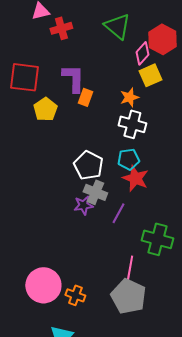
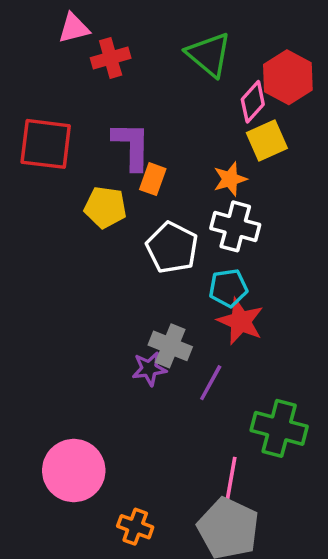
yellow pentagon: (45, 109) -> (105, 207), moved, turned -30
white pentagon: (88, 165) -> (172, 248), moved
pink circle: (43, 285) -> (74, 471), moved

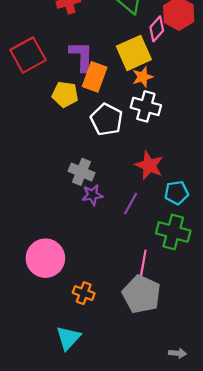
yellow square: (267, 140) -> (134, 53), moved, size x1.4
red square: (46, 144) -> (28, 55), turned -36
orange rectangle: (153, 179) -> (95, 77), size x1.5
cyan pentagon: (228, 288) -> (176, 193), moved
gray cross: (170, 346) -> (81, 172), moved

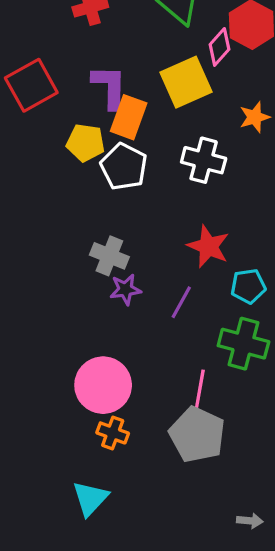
orange star: (143, 77) -> (255, 117), moved
white pentagon: (107, 120) -> (124, 167), moved
pink circle: (45, 258) -> (103, 385), moved

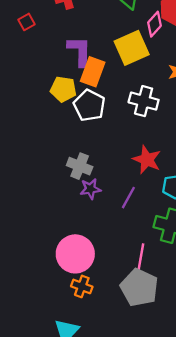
red square: (31, 85) -> (26, 22), moved, size x0.5

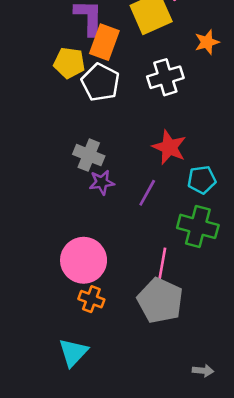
white cross: (144, 101) -> (165, 77), turned -32

